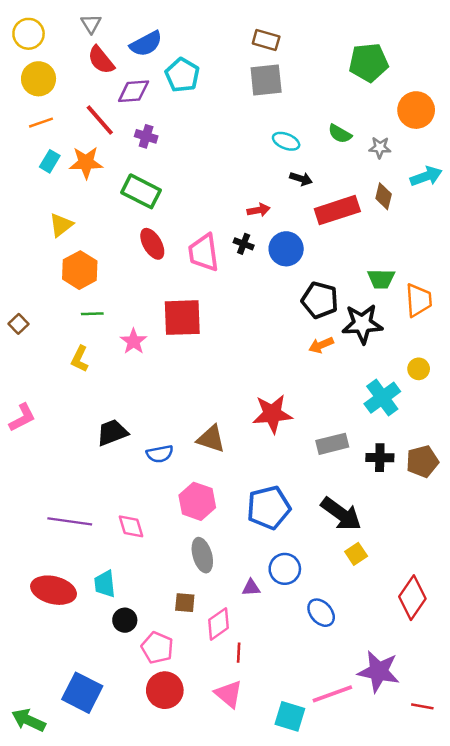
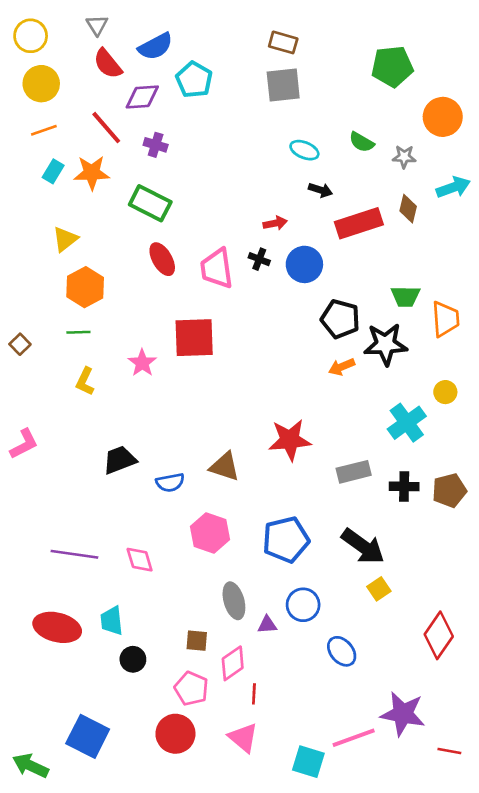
green line: (92, 314) -> (78, 332), moved
gray ellipse: (202, 555) -> (234, 601), moved
pink pentagon: (157, 648) -> (191, 689), moved

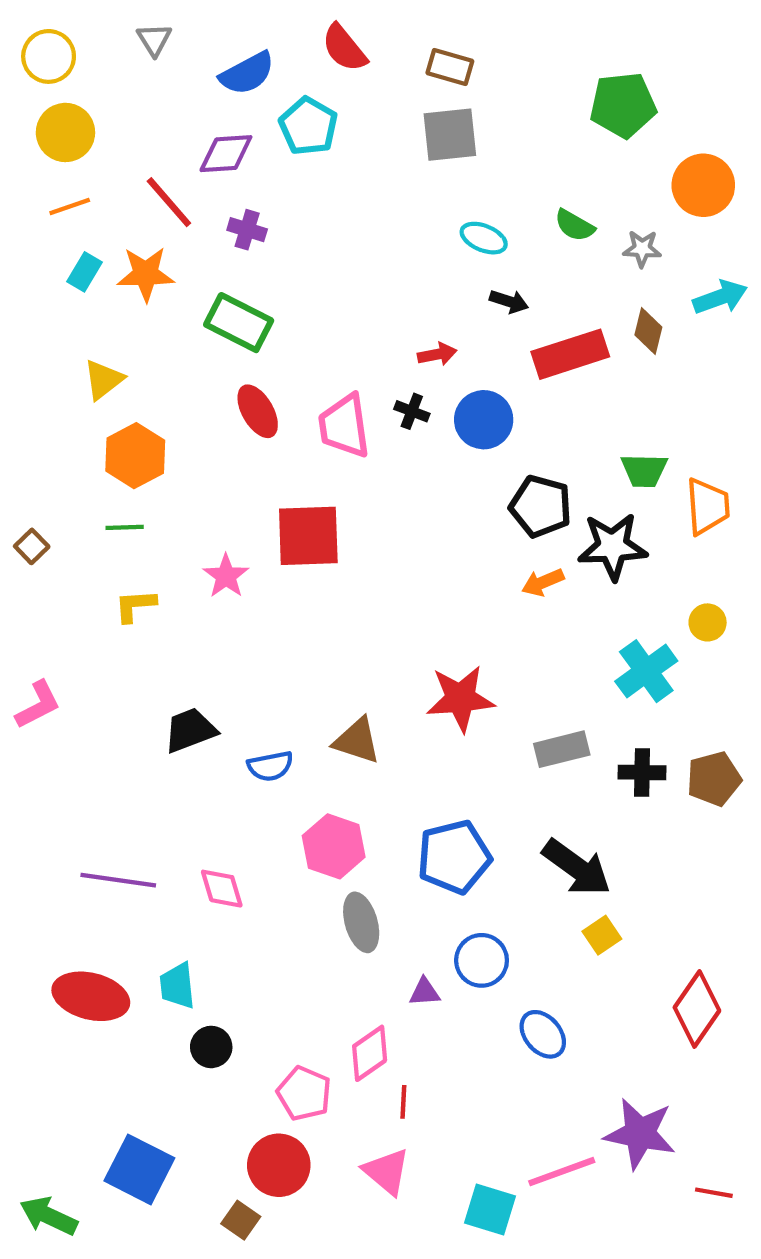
red semicircle: (108, 64) -> (344, 48), moved
yellow L-shape: (85, 381) -> (135, 606), turned 60
gray ellipse: (234, 601) -> (361, 922), moved
brown square: (197, 641) -> (241, 1220), moved, turned 30

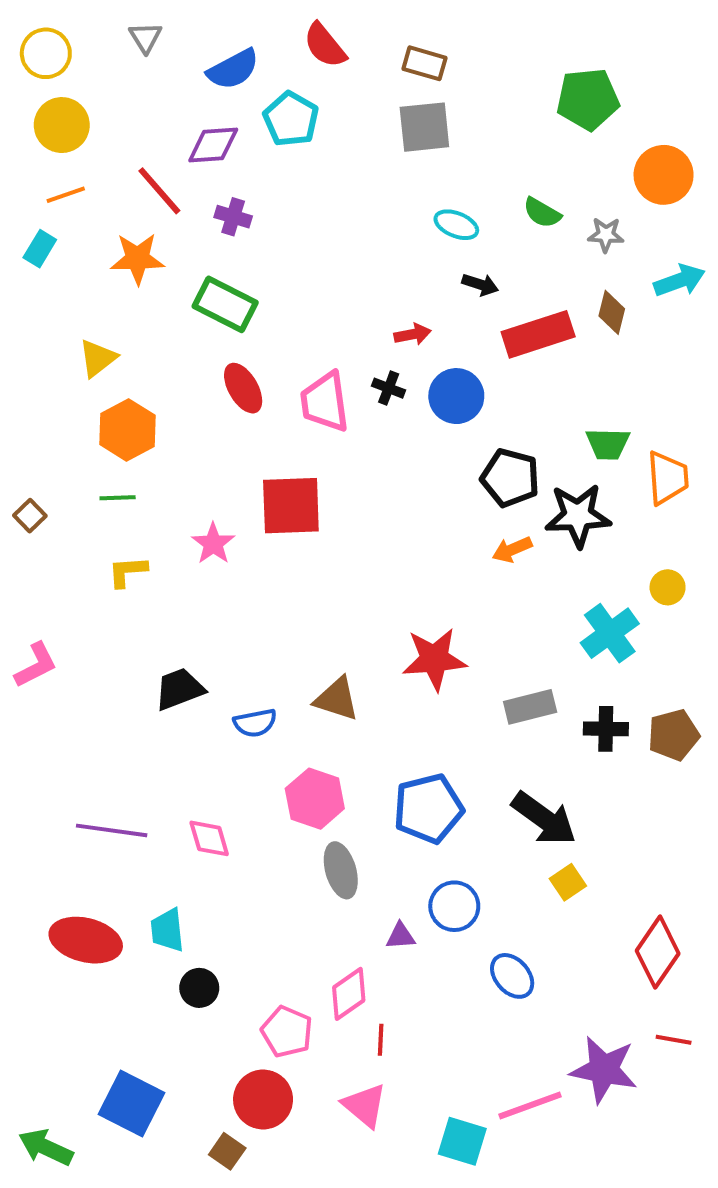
cyan rectangle: (84, 272) -> (40, 249), moved
red line: (714, 1193) -> (674, 1040), moved

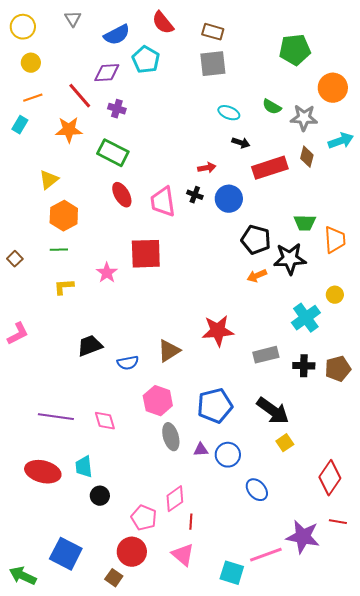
yellow circle: (62, 125) -> (31, 63), size x0.7
gray star: (606, 235) -> (304, 118), size x1.5
brown triangle: (337, 699) -> (169, 351), turned -50
purple triangle: (401, 936) -> (201, 450), moved

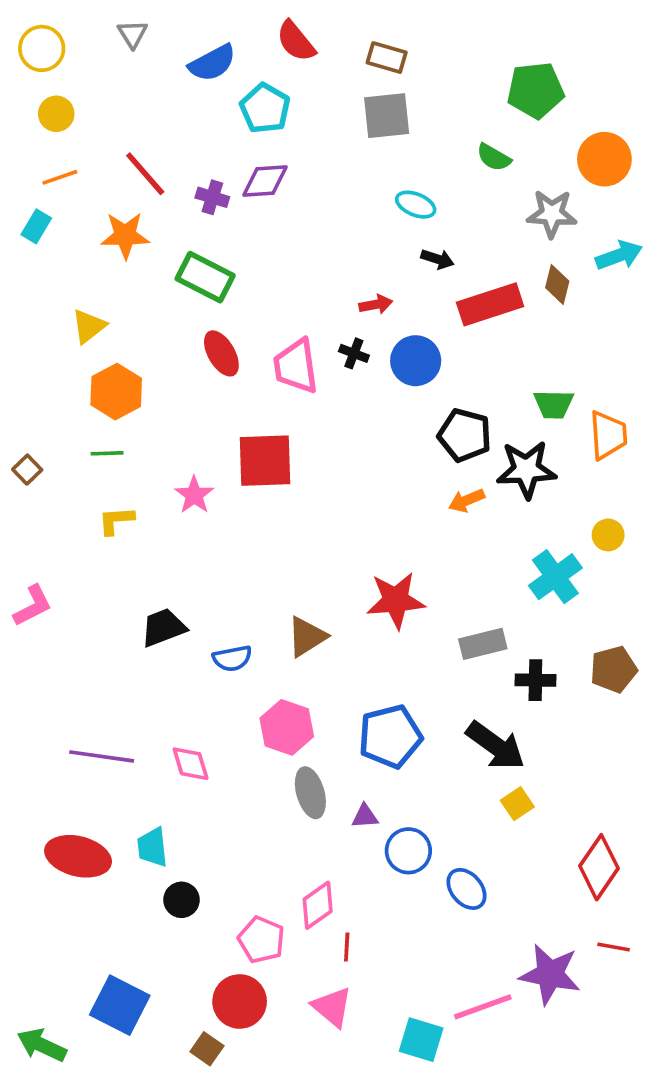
purple diamond: (107, 73) -> (265, 181), moved
green semicircle: (272, 107) -> (494, 157), moved
black cross: (304, 366) -> (535, 680), moved
blue circle: (228, 455) -> (408, 851), moved

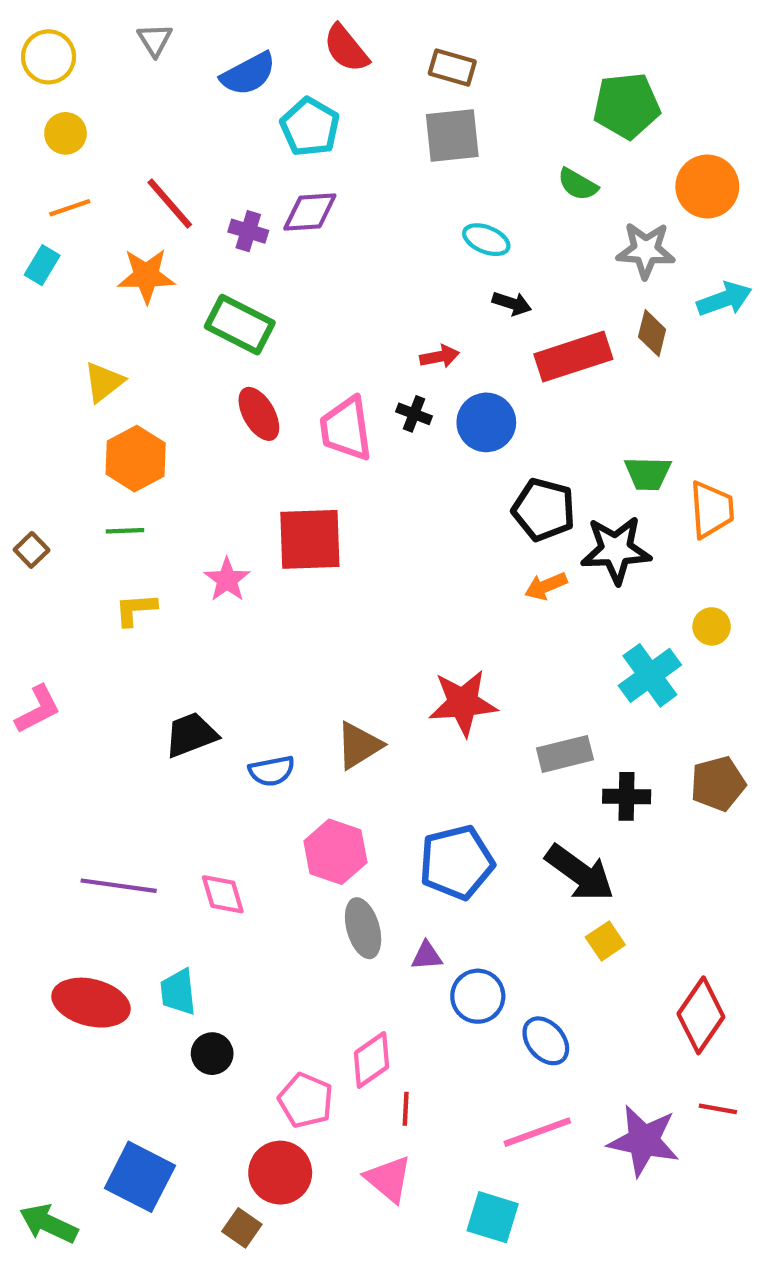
pink line: (483, 1007) -> (537, 1132), moved

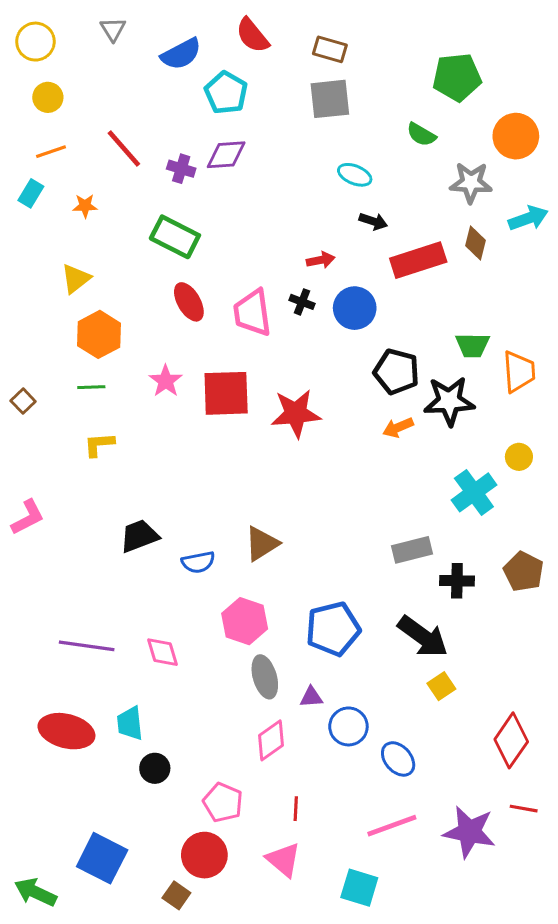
orange star: (146, 276) -> (85, 206), moved, size x0.6
pink star: (227, 580) -> (166, 381), moved
red star: (463, 703) -> (296, 413), moved
brown pentagon: (718, 784) -> (524, 572), turned -30
pink diamond: (372, 1060) -> (271, 740), moved

